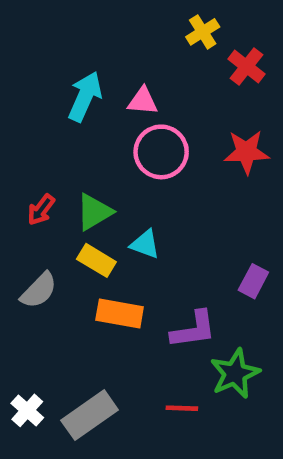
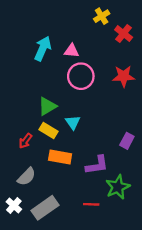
red arrow: (41, 210) -> (25, 141), moved
cyan triangle: (145, 244) -> (73, 122), turned 35
gray semicircle: (39, 290) -> (27, 177), moved

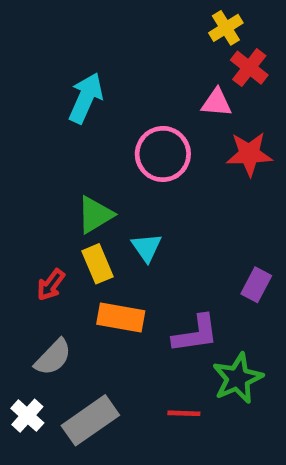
yellow cross: (102, 16) -> (226, 28), moved
pink triangle: (72, 51) -> (217, 103), moved
yellow rectangle: (48, 130) -> (97, 264), turned 36

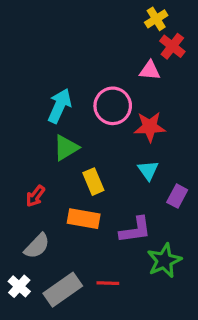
cyan arrow: (86, 98) -> (60, 106), moved
red star: (249, 154) -> (150, 127), moved
cyan triangle: (147, 247) -> (148, 170), moved
yellow rectangle: (97, 264) -> (93, 182), moved
red line: (184, 413) -> (108, 283), moved

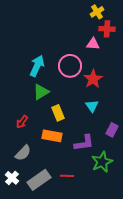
red cross: (172, 46) -> (107, 29), turned -35
red star: (150, 127) -> (93, 79), turned -30
purple rectangle: (177, 196) -> (112, 130), moved

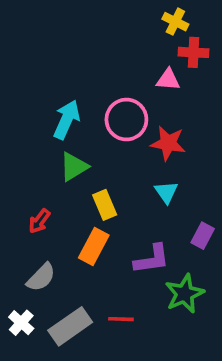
yellow cross: (97, 12) -> (175, 22), turned -32
red star: (93, 79) -> (168, 143), turned -30
orange rectangle: (52, 136) -> (94, 247), turned -72

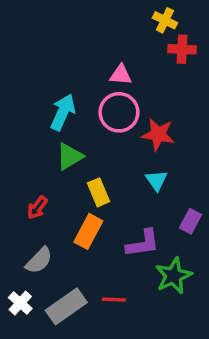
pink triangle: (168, 80) -> (121, 75), moved

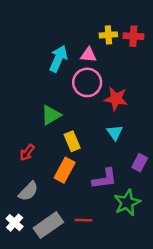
yellow cross: (165, 20) -> (108, 35), moved, turned -30
cyan arrow: (63, 112) -> (58, 59), moved

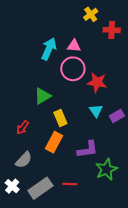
yellow cross: (108, 35) -> (91, 14), moved, turned -32
purple rectangle: (140, 163) -> (117, 116), moved, turned 32

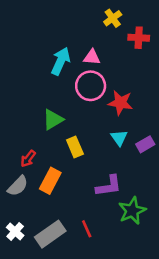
orange rectangle: (54, 142) -> (50, 181), moved
gray semicircle: (24, 160) -> (18, 186), moved
red line: (70, 184) -> (87, 229), turned 64

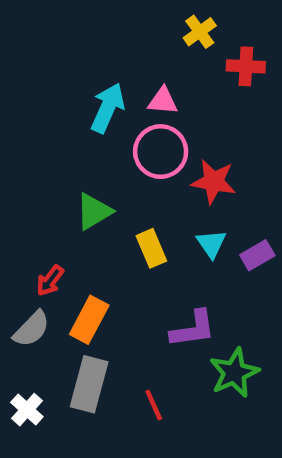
yellow rectangle: (75, 147) -> (151, 248), moved
gray rectangle: (50, 234) -> (89, 384), moved, turned -40

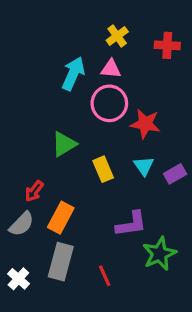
yellow cross: (200, 32) -> (117, 36), moved

